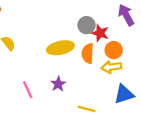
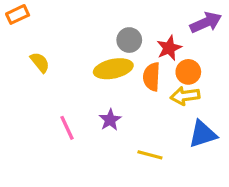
purple arrow: (126, 15) -> (206, 22), turned 95
gray circle: (87, 25) -> (129, 40), moved
red star: (100, 33) -> (169, 48), turned 30

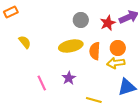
gray circle: (129, 40) -> (81, 20), moved
red star: (169, 48) -> (108, 23), moved

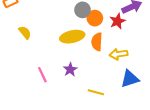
red star: (108, 23) -> (117, 21), moved
orange circle: (118, 48) -> (95, 18), moved

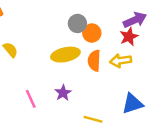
red star: (117, 21) -> (129, 37), moved
yellow arrow: (118, 54) -> (121, 61), moved

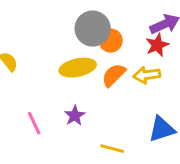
gray circle: (77, 23) -> (93, 29), size x1.5
orange semicircle: (94, 61) -> (114, 75), turned 42

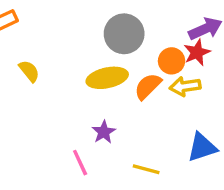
orange circle: (111, 41) -> (172, 61), moved
pink line: (34, 123) -> (80, 163), moved

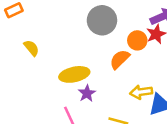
yellow ellipse: (107, 78) -> (74, 74), moved
yellow arrow: (185, 86) -> (141, 92), moved

